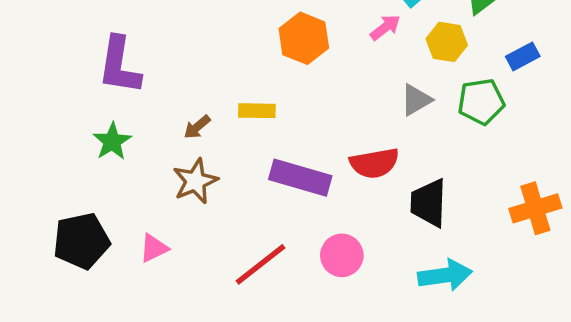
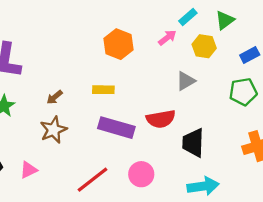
green pentagon: (481, 102) -> (243, 92), moved
yellow rectangle: (257, 111) -> (103, 90), moved

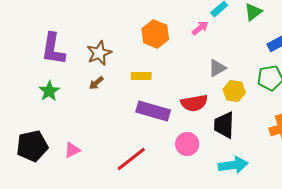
yellow hexagon: (204, 46) -> (234, 91), moved
brown star: (53, 130) -> (99, 53), moved
pink circle: (141, 174) -> (187, 144), moved

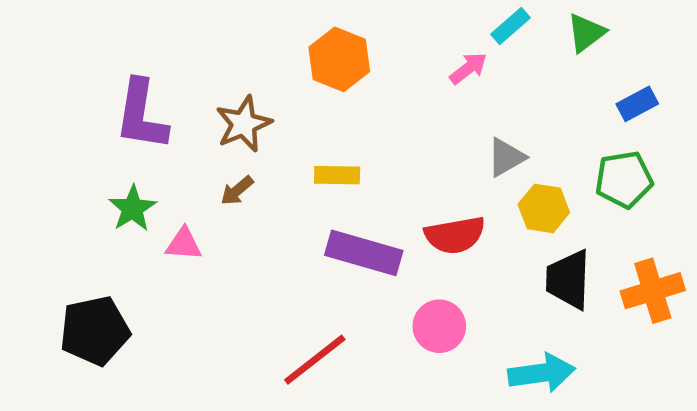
orange hexagon: (155, 34) -> (339, 59), moved
black trapezoid: (224, 125) -> (568, 280), moved
pink triangle: (72, 150) -> (184, 244), moved, turned 30

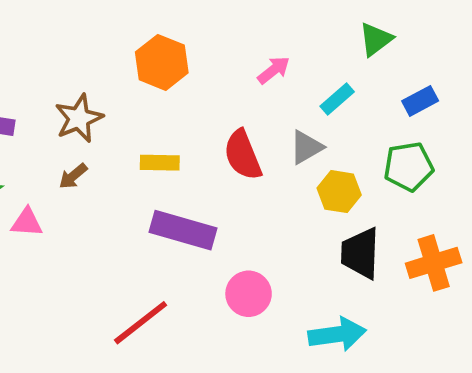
cyan rectangle: (510, 26) -> (337, 99), moved
red semicircle: (455, 235) -> (243, 155), moved, turned 78

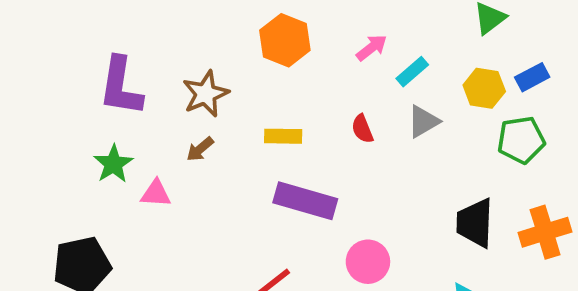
pink arrow: (274, 70) -> (372, 48), moved
cyan rectangle: (337, 99) -> (412, 72), moved
red semicircle: (243, 155) -> (362, 129), size x0.6
yellow hexagon: (339, 192) -> (484, 88), moved

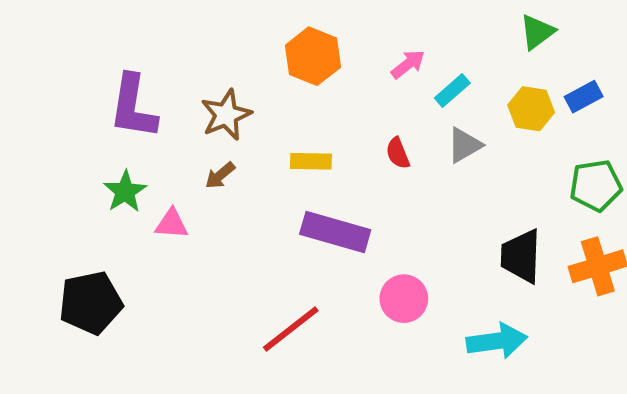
green pentagon: (521, 140) -> (596, 186), moved

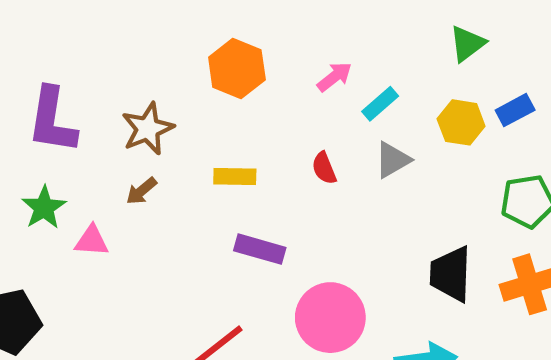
purple rectangle: (335, 232) -> (260, 249), size x0.7
pink circle: (404, 299) -> (330, 318), size x1.4

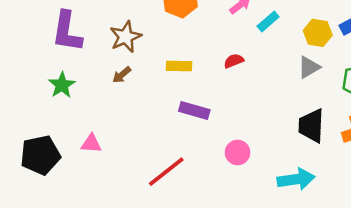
gray triangle: (393, 160) -> (309, 67), moved
red semicircle: (324, 168) -> (234, 61), turned 90
pink triangle: (92, 241) -> (91, 144), moved
pink circle: (330, 318) -> (238, 152), size x0.6

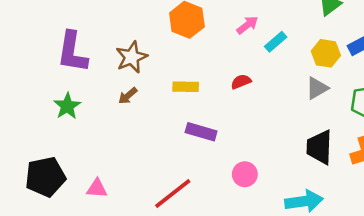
pink triangle: (91, 144) -> (97, 188), moved

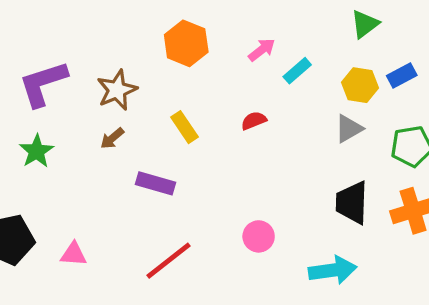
purple L-shape: (72, 52) -> (43, 84), turned 63
yellow rectangle: (186, 87) -> (185, 127), turned 55
purple rectangle: (201, 132) -> (156, 183), moved

